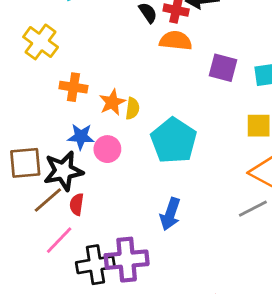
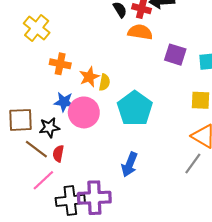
pink circle: (107, 149) -> (84, 112), size x1.5
black star: (63, 171) -> (49, 128), size x0.7
brown line: (48, 200) -> (36, 149), turned 75
gray line: (253, 209) -> (193, 163), turned -30

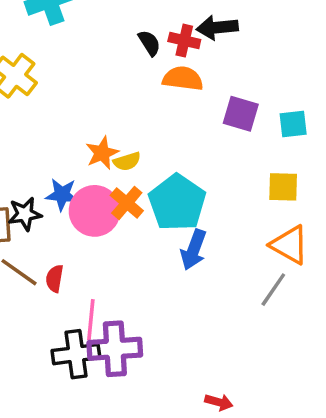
orange cross: (60, 64) -> (127, 203), moved, turned 30
yellow semicircle: (105, 82) -> (127, 161), turned 63
black star: (49, 128) -> (25, 214), moved
blue arrow: (129, 164) -> (194, 250), moved
pink line: (43, 180) -> (91, 320), moved, turned -40

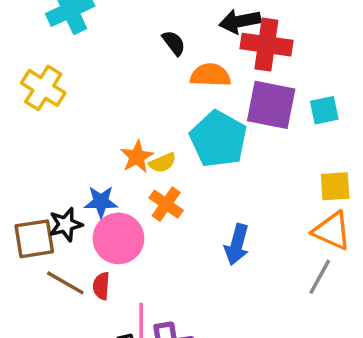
red cross: (184, 41) -> (266, 45), moved, size x1.6
purple square: (241, 114) -> (271, 105), size x1.4
yellow square: (283, 187) -> (335, 186), moved
cyan pentagon: (177, 203) -> (218, 139), moved
pink circle: (95, 211) -> (118, 238), moved

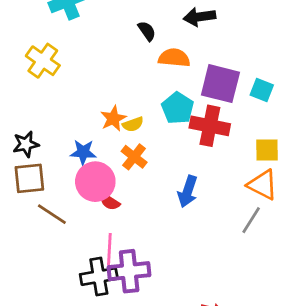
red cross: (266, 45) -> (210, 126), moved
cyan square: (324, 110) -> (262, 90), turned 30
cyan pentagon: (218, 139) -> (178, 108), size x0.7
black star: (66, 224) -> (26, 144), moved
red semicircle: (101, 286) -> (110, 202), moved, turned -65

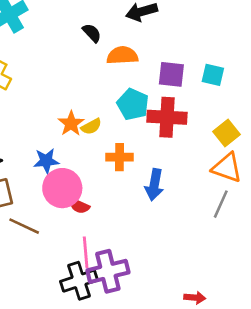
purple square: (220, 84) -> (171, 74), size x0.7
yellow square: (267, 150) -> (227, 133), turned -30
orange cross: (134, 157) -> (119, 157), moved, turned -30

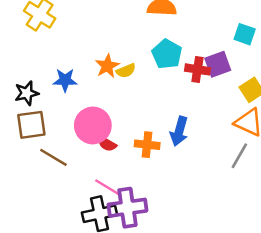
purple square: (171, 74) -> (218, 64), moved, turned -32
red cross: (167, 117) -> (197, 69), size x0.7
orange cross: (119, 157) -> (147, 145), moved
blue star: (46, 161) -> (65, 80), moved
pink line: (86, 252) -> (108, 188), turned -60

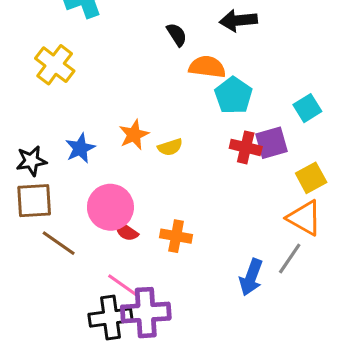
cyan square: (245, 34) -> (307, 108), turned 35
cyan pentagon: (167, 54) -> (233, 95), moved
yellow semicircle: (126, 71) -> (170, 147), moved
blue star: (65, 80) -> (80, 148), turned -30
blue arrow: (179, 131) -> (251, 277), moved

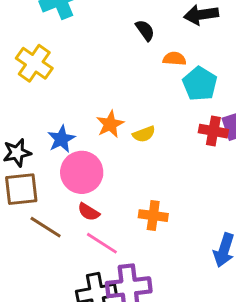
orange semicircle: (207, 67) -> (174, 59), size x0.7
pink circle: (110, 207) -> (82, 172), moved
red semicircle: (126, 231) -> (89, 212), moved
pink line: (124, 286) -> (102, 243), moved

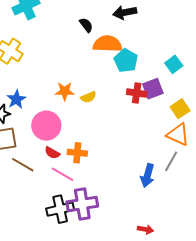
orange semicircle: (174, 59) -> (107, 44), size x1.8
orange star: (110, 124) -> (65, 91), turned 30
blue star: (61, 139) -> (16, 99), moved
orange cross: (153, 216) -> (77, 153), moved

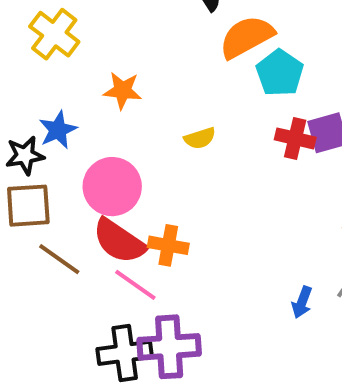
orange semicircle: (107, 44) -> (247, 37), turned -36
orange star: (65, 91) -> (123, 91), moved
red semicircle: (52, 153) -> (119, 241), size x1.8
blue arrow: (147, 175) -> (302, 302), size x0.7

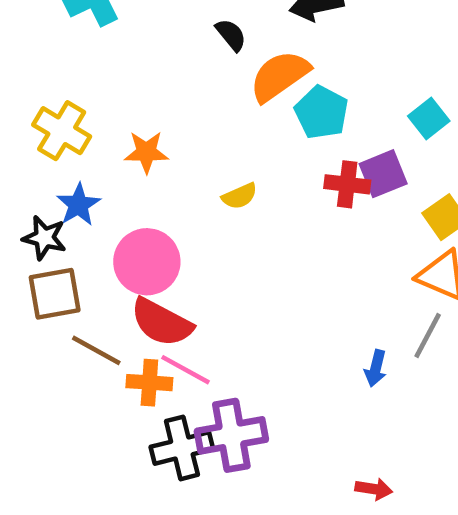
yellow cross: (54, 34) -> (62, 131), moved
black star: (25, 155) -> (44, 238), turned 30
orange cross: (168, 245) -> (149, 383), moved

